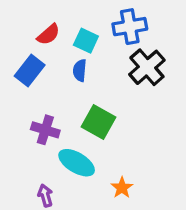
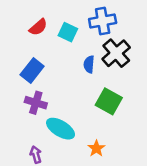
blue rectangle: (30, 70) -> (32, 70), moved
blue semicircle: (80, 70) -> (89, 64), moved
green square: (98, 122) -> (109, 101), moved

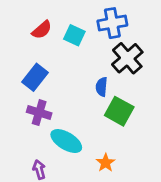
blue semicircle: (89, 64) -> (102, 87), moved

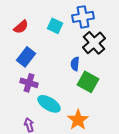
red semicircle: (42, 30) -> (21, 27), moved
orange star: (106, 163) -> (78, 120), size x1.5

